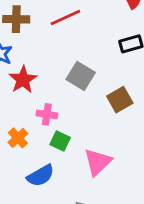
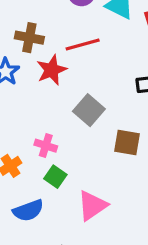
red star: (23, 80) -> (52, 70), moved
brown square: (120, 100) -> (127, 142), turned 30

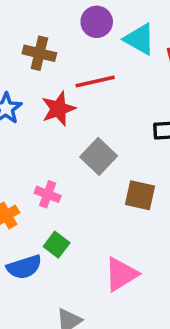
brown cross: (29, 38) -> (39, 53), moved
green square: (55, 177) -> (57, 245), moved
pink triangle: (92, 206) -> (121, 274), moved

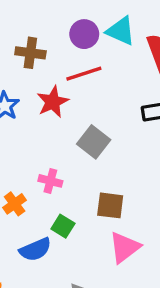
purple circle: (97, 22) -> (84, 34), moved
brown square: (140, 195) -> (110, 205), moved

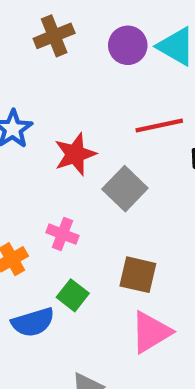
brown cross: (30, 53) -> (54, 36), moved, turned -36
red line: (84, 74) -> (159, 126), moved
red star: (53, 102) -> (75, 154), moved

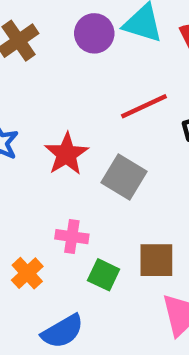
green square: (73, 295) -> (104, 275), moved

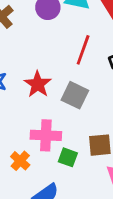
red line: (144, 106) -> (83, 50), turned -40
pink cross: (72, 237) -> (46, 135), size x1.5

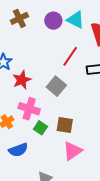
red star: (38, 84) -> (22, 80), moved

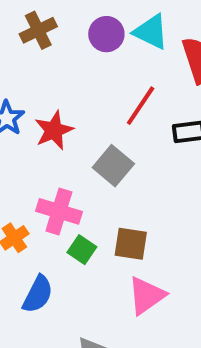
red star: (22, 80) -> (54, 130), moved
blue semicircle: (18, 150) -> (38, 294), turned -42

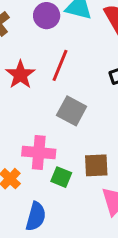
red line: (141, 106) -> (60, 65), moved
red star: (54, 130) -> (20, 75), moved

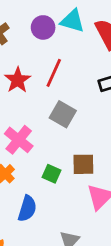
pink cross: (39, 153) -> (19, 140), moved, turned 32

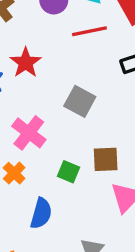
red line: (54, 73) -> (89, 31), moved, turned 56

